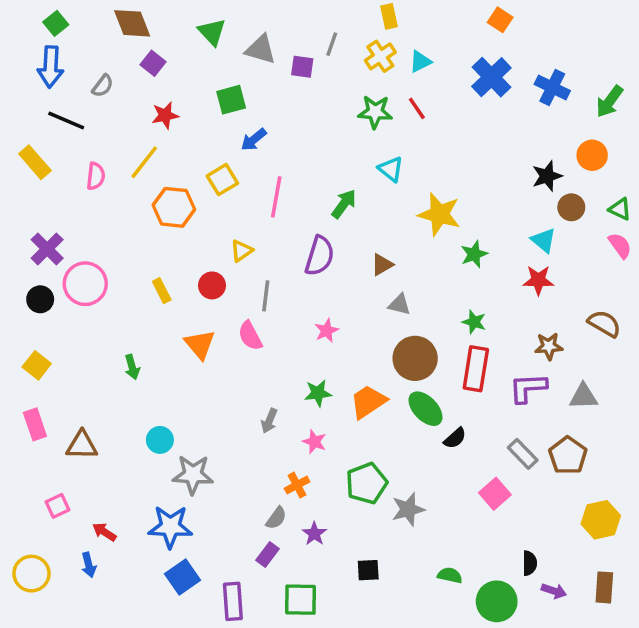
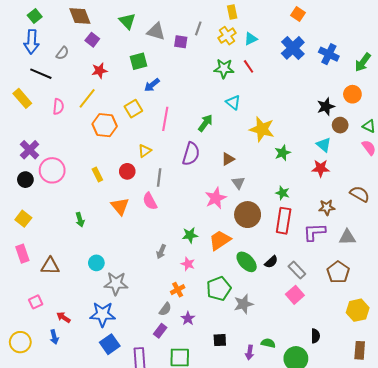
gray triangle: (399, 305) -> (238, 183), turned 40
pink star: (327, 331) -> (216, 198), moved, size x1.5
green ellipse: (425, 409) -> (247, 262), moved
gray rectangle: (523, 454) -> (297, 270), moved
purple arrow: (554, 591) -> (250, 352), moved, turned 80

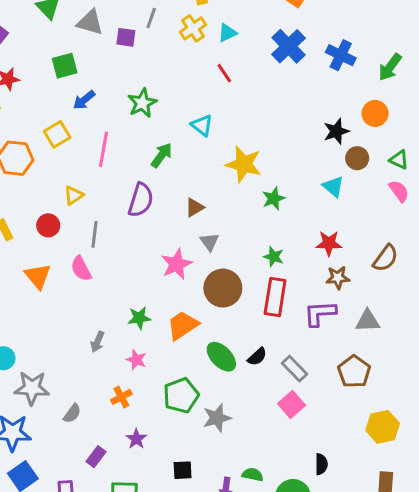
green star: (224, 69) -> (142, 103), moved, turned -30
red star: (321, 168) -> (329, 243), moved
brown semicircle: (360, 194) -> (386, 258), turned 96
gray semicircle: (165, 309) -> (72, 413), moved

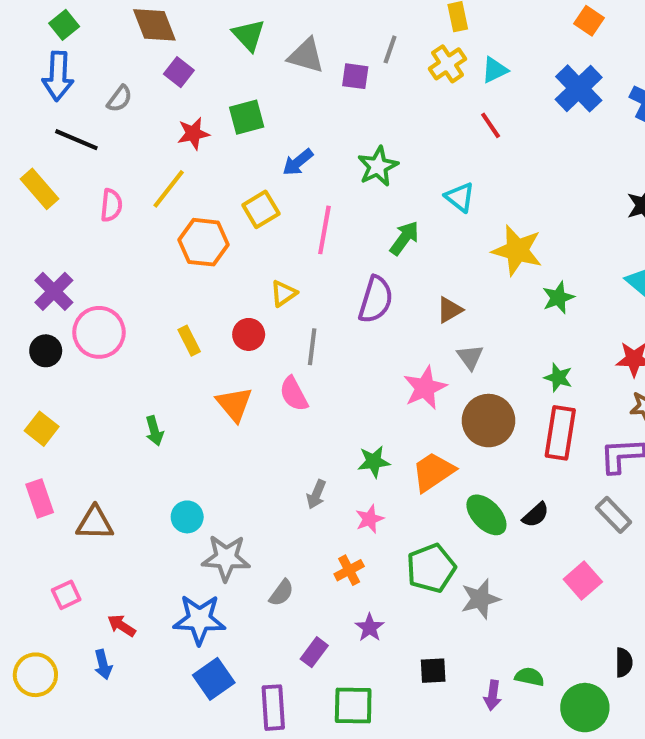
green square: (65, 66) -> (247, 117), moved
pink star: (136, 360) -> (370, 519), turned 30
gray rectangle: (294, 369) -> (614, 515), moved

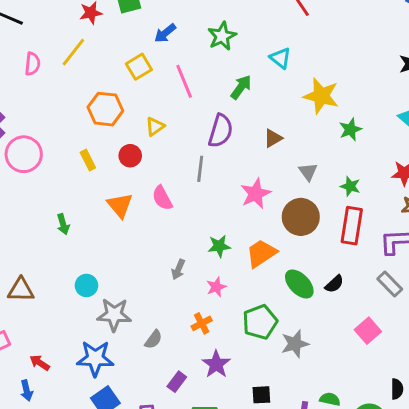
pink line: (324, 230) -> (184, 81), turned -32
orange hexagon: (204, 242) -> (105, 109), moved
gray line: (312, 347) -> (200, 169), moved
gray triangle: (470, 357) -> (308, 172), moved
purple star: (370, 628) -> (216, 364), size x1.4

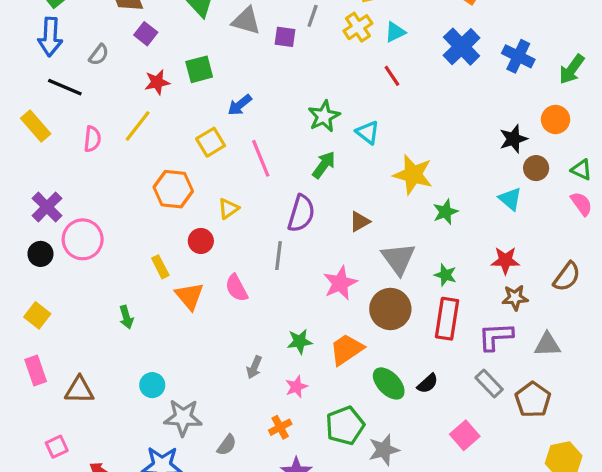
green star: (222, 36) -> (324, 116), moved
yellow rectangle: (88, 160) -> (160, 267), moved
gray triangle: (308, 172) -> (398, 259), size x1.6

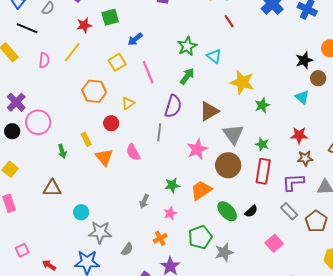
brown triangle: (360, 222) -> (209, 111), size x1.5
green arrow: (126, 317) -> (62, 151), moved
brown triangle: (79, 390) -> (52, 188), moved

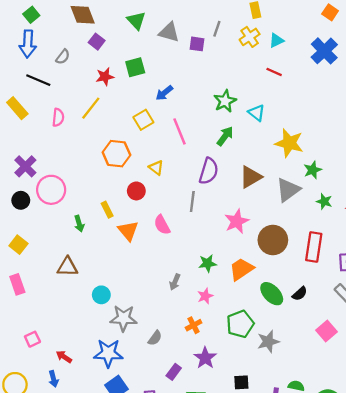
red line: (229, 21) -> (274, 72), turned -32
yellow triangle: (128, 103) -> (156, 168), turned -48
gray triangle: (233, 134) -> (288, 190), moved, turned 30
green star: (262, 144) -> (324, 201), moved

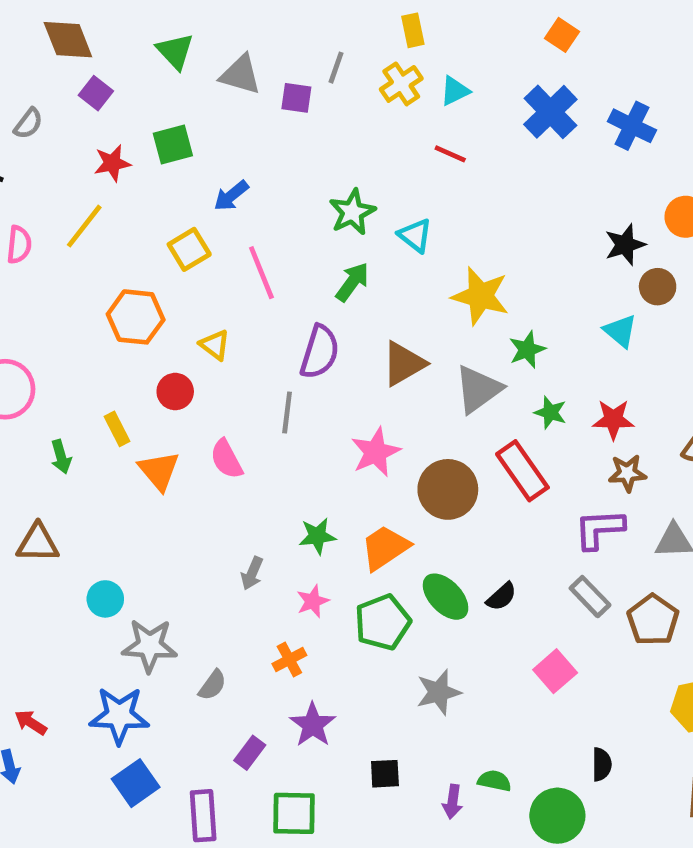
red rectangle: (314, 247) -> (522, 471), moved, turned -44
green pentagon: (240, 324) -> (383, 622), moved

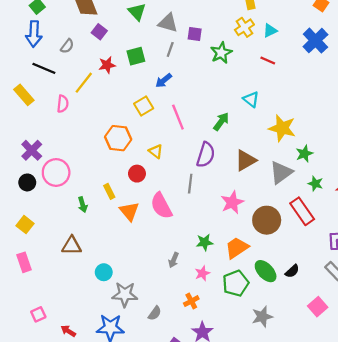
gray line: (336, 68) -> (170, 49), moved
green star: (352, 212) -> (221, 53), moved
yellow line: (84, 226) -> (84, 83), moved
pink semicircle: (226, 459) -> (161, 206), size x1.4

